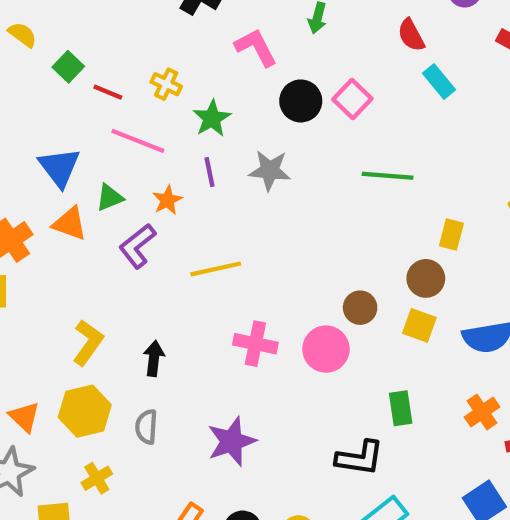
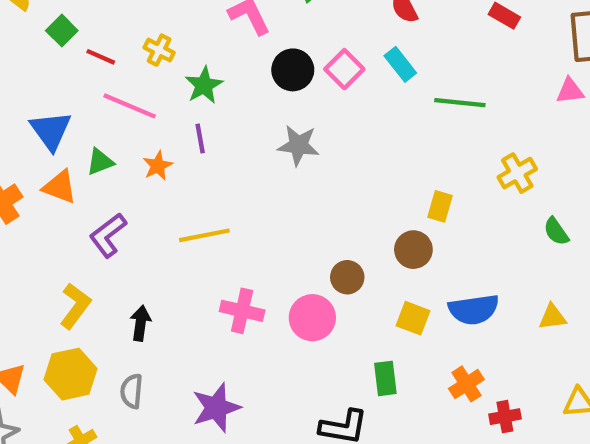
cyan rectangle: (439, 81) -> (400, 64), moved
gray star: (270, 170) -> (298, 145), moved
green line: (388, 176) -> (460, 103), moved
purple L-shape: (137, 246) -> (108, 235), moved
yellow square: (419, 325) -> (413, 318), moved

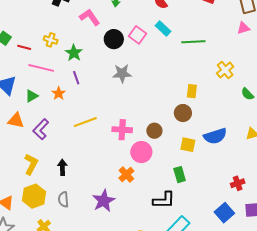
orange triangle: (60, 187) -> (16, 120), moved
pink cross: (242, 311) -> (122, 130), moved
orange cross: (466, 384) -> (126, 175), moved

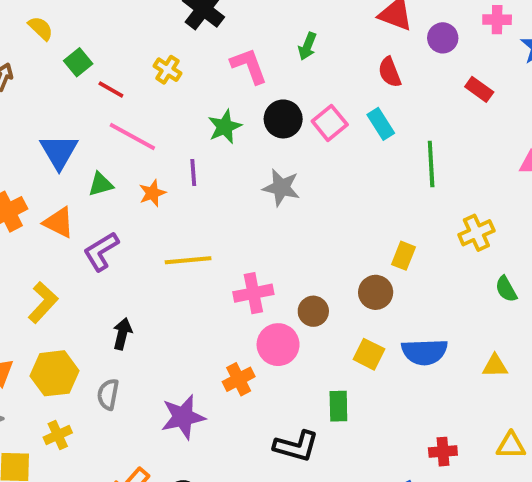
yellow cross: (51, 40) -> (167, 70), moved
green line: (193, 42) -> (431, 164), turned 75
green star: (74, 53) -> (225, 127), moved
pink cross: (122, 130) -> (253, 293), turned -30
yellow L-shape: (31, 164) -> (43, 302), moved

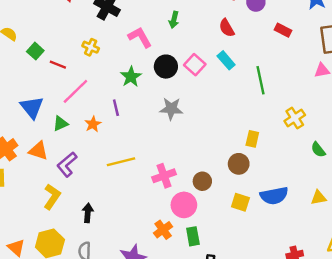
pink line: (132, 137) -> (75, 91), turned -64
yellow L-shape: (43, 302) -> (52, 197), moved
green rectangle: (338, 406) -> (193, 236), moved

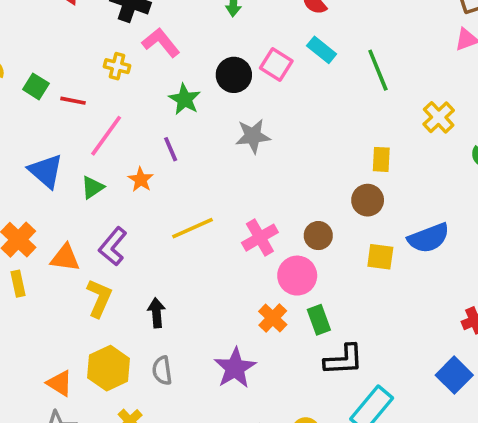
pink L-shape: (140, 37) -> (161, 43), moved
orange triangle: (38, 151) -> (65, 258), moved

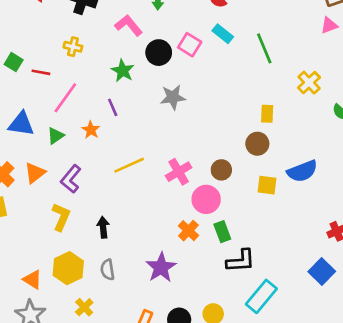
pink L-shape: (161, 43) -> (129, 25), moved
blue triangle: (46, 171) -> (21, 124), turned -32
orange triangle: (65, 258) -> (35, 173), moved, turned -45

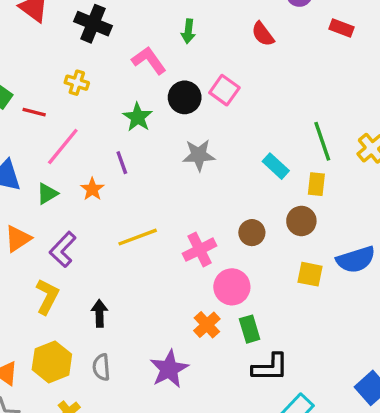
cyan rectangle: (223, 34) -> (276, 166), moved
green line: (264, 48) -> (322, 141), moved
brown circle: (221, 170) -> (252, 233), moved

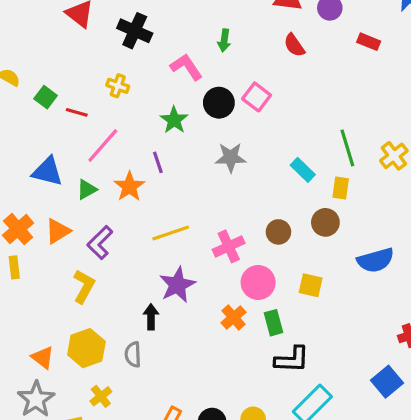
orange star: (92, 189) -> (129, 187), size x1.4
yellow square: (310, 274) -> (311, 285), moved
black arrow: (99, 313) -> (151, 317), moved
purple star: (169, 369) -> (177, 285), moved

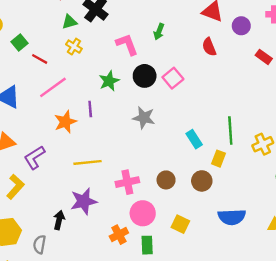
green triangle: (87, 189) -> (70, 22), moved

